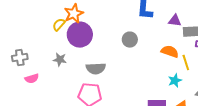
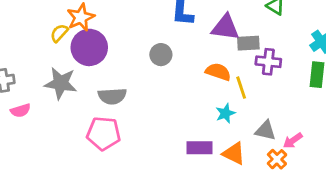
purple triangle: (175, 21) -> (225, 27), size x1.5
gray star: (60, 60) -> (61, 83), size x1.6

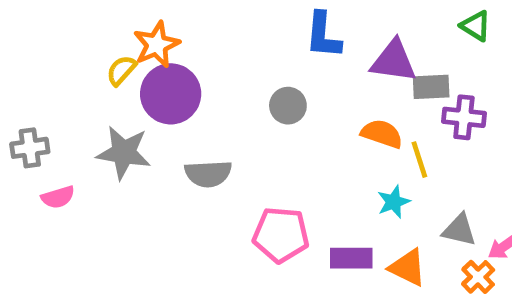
pink pentagon: (104, 133) -> (281, 235), moved

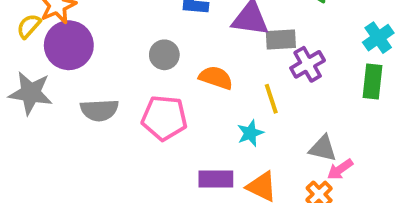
purple cross: (464, 117) -> (308, 64), turned -36
orange semicircle: (382, 134) -> (216, 78), moved
gray triangle: (459, 230) -> (323, 148), moved
pink pentagon: (281, 235) -> (164, 118), moved

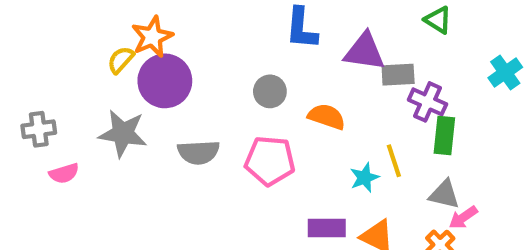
purple cross: (308, 64) -> (427, 102), turned -36
green rectangle: (372, 82) -> (444, 136), moved
yellow line: (271, 99) -> (394, 161), moved

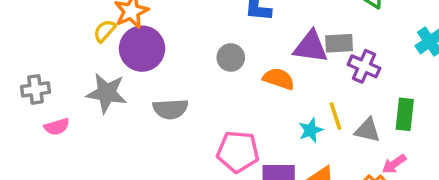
purple triangle: (364, 51) -> (311, 47), moved
green rectangle: (444, 136) -> (405, 114), moved
pink pentagon: (270, 161) -> (238, 152), moved
gray triangle: (444, 194) -> (367, 130), moved

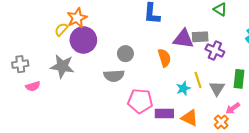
gray circle: (231, 57) -> (125, 54), moved
orange semicircle: (279, 79) -> (164, 58), turned 54
gray semicircle: (170, 109) -> (114, 76), moved
gray triangle: (367, 130) -> (217, 88), turned 49

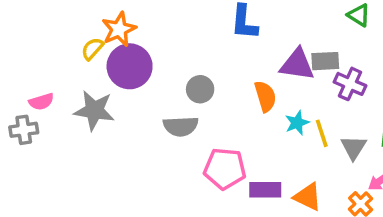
gray cross: (20, 64) -> (24, 130), moved
pink semicircle: (33, 86) -> (41, 102), moved
cyan star: (183, 88) -> (297, 123), moved

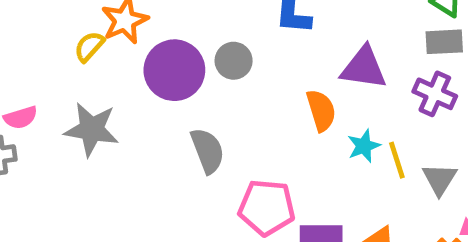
gray rectangle: (325, 61) -> (444, 42), moved
purple circle: (130, 66) -> (174, 70), moved
gray circle: (200, 89) -> (234, 61), moved
gray semicircle: (181, 126) -> (208, 151), turned -108

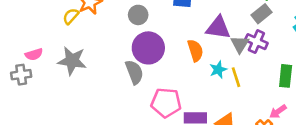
gray rectangle: (444, 42) -> (261, 14), turned -36
gray circle: (234, 61) -> (138, 15), moved
purple circle: (174, 70) -> (148, 48), moved
gray triangle: (440, 179) -> (240, 44), moved

